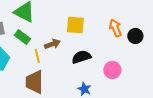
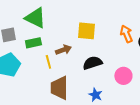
green rectangle: (22, 37) -> (33, 43), turned -49
brown trapezoid: (34, 82) -> (59, 88), moved

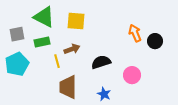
yellow square: (86, 31) -> (76, 21), moved

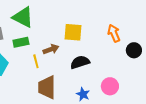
yellow square: (76, 21) -> (73, 32), moved
black circle: (155, 41) -> (134, 50), moved
pink circle: (132, 75) -> (110, 86), moved

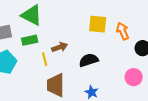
yellow square: (73, 32) -> (98, 24), moved
pink circle: (110, 86) -> (134, 77), moved

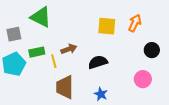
orange arrow: (123, 31) -> (135, 23), moved, turned 48
green rectangle: (30, 40) -> (37, 52), moved

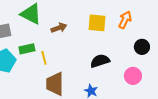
brown arrow: (69, 49) -> (59, 28), moved
black semicircle: (98, 62) -> (100, 61), moved

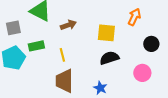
yellow square: (97, 23) -> (106, 33), moved
yellow line: (44, 58) -> (62, 55), moved

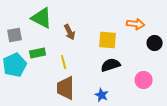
orange arrow: (134, 17) -> (136, 24), turned 72
brown arrow: (68, 25) -> (70, 32), turned 84
black circle: (151, 44) -> (155, 43), moved

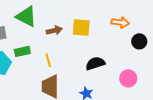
brown arrow: (70, 32) -> (54, 30), turned -77
yellow square: (108, 40) -> (81, 27), moved

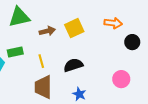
green triangle: (26, 16) -> (19, 17), turned -40
yellow square: (81, 27) -> (74, 28), turned -30
black semicircle: (95, 63) -> (73, 65), moved

